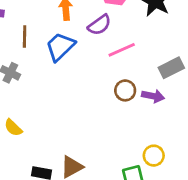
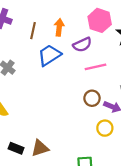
brown line: (25, 36) -> (33, 31), moved
yellow circle: (154, 156) -> (105, 128), moved

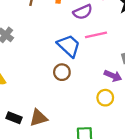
blue trapezoid: (49, 55) -> (69, 46), moved, turned 75
brown circle: (92, 98) -> (62, 72), moved

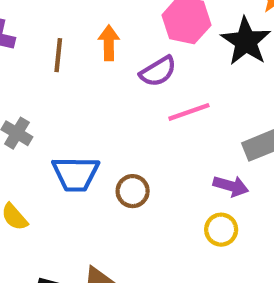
blue trapezoid: (69, 46) -> (76, 174), moved, turned 145

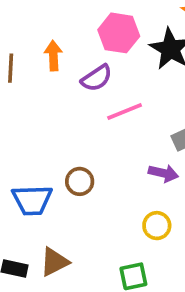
blue trapezoid: (76, 174) -> (32, 200), moved
yellow circle: (221, 230) -> (157, 226), moved

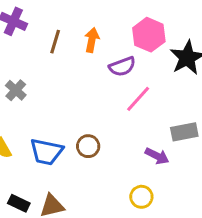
pink line: (125, 112) -> (138, 99), turned -40

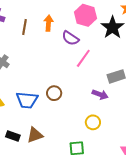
purple semicircle: (122, 67) -> (70, 38), turned 60

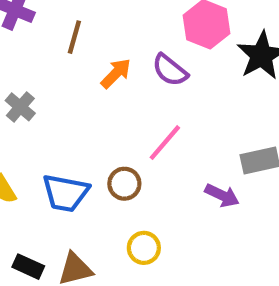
orange arrow: (48, 23) -> (116, 73), moved, turned 35
pink line: (83, 58) -> (165, 143), moved
yellow circle: (93, 122) -> (144, 248), moved

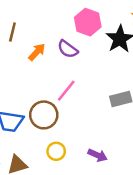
brown circle: (124, 184) -> (44, 115), size x1.5
purple arrow: (222, 195) -> (98, 155), moved

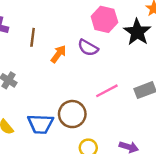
pink line: (66, 91) -> (107, 91), moved, turned 30

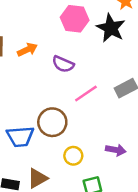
purple semicircle: (88, 48) -> (63, 64), moved
orange arrow: (58, 54) -> (27, 50), moved, turned 36

